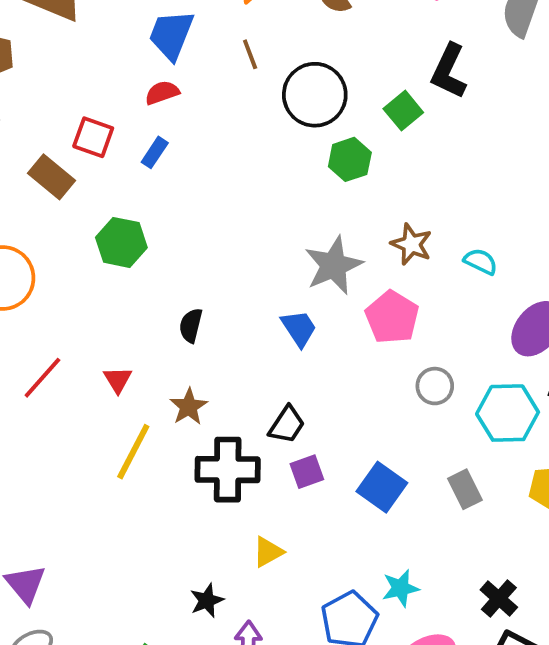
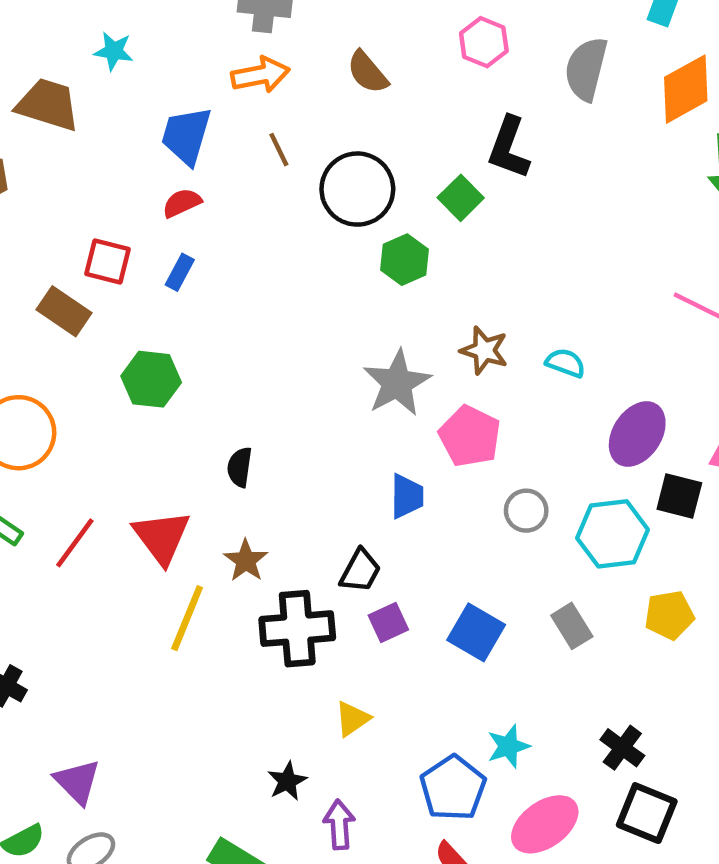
blue trapezoid: (299, 328) -> (407, 496), moved, turned 39
red triangle: (118, 380) -> (162, 537), size x1.8

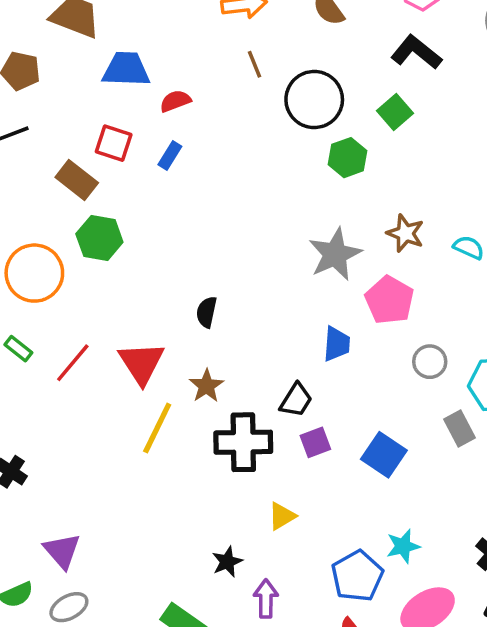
blue trapezoid: (186, 136) -> (126, 69), moved, turned 72
black L-shape: (509, 148) -> (416, 52), moved, turned 105
green hexagon: (151, 379) -> (99, 238), moved
gray rectangle: (572, 626) -> (460, 429), moved

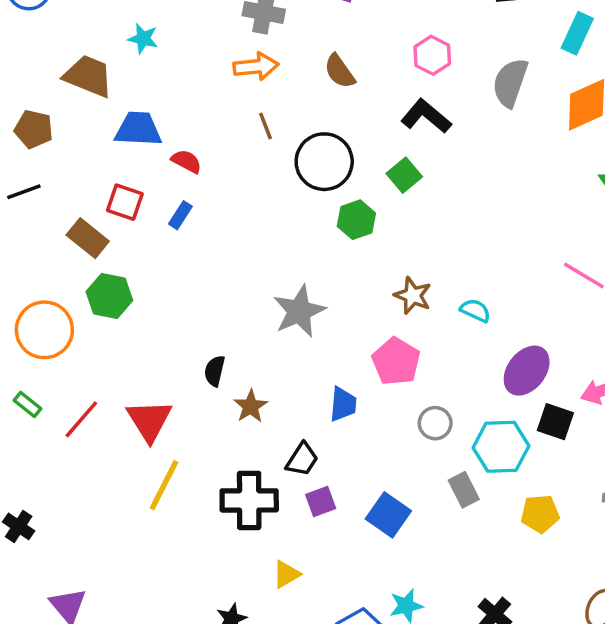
red semicircle: (175, 101) -> (186, 161), turned 48
gray star: (335, 254) -> (299, 311), moved
brown star: (206, 386) -> (251, 406), moved

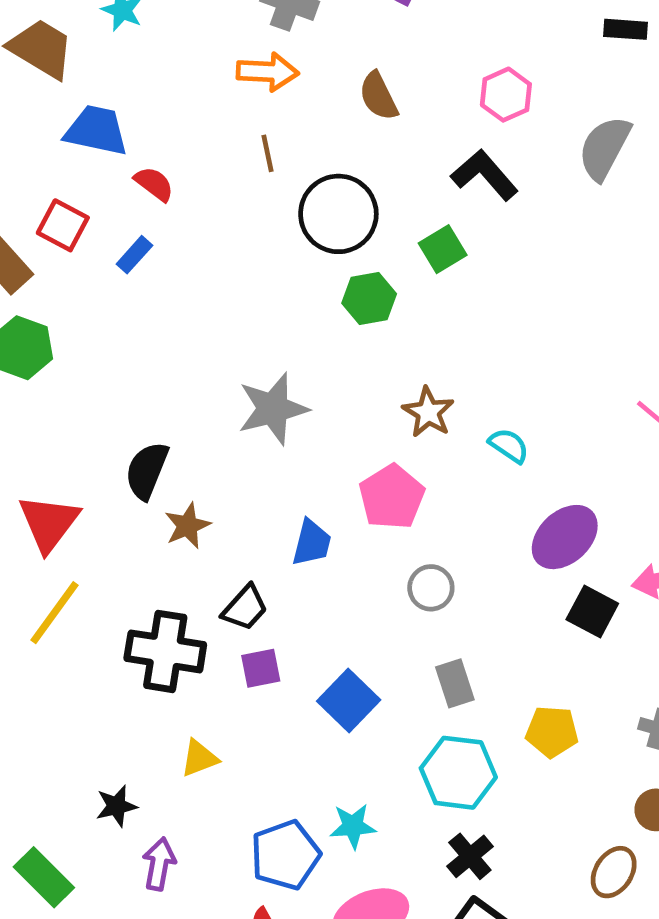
black semicircle: (215, 371) -> (147, 471), size x1.4
cyan hexagon: (501, 447) -> (458, 773), moved

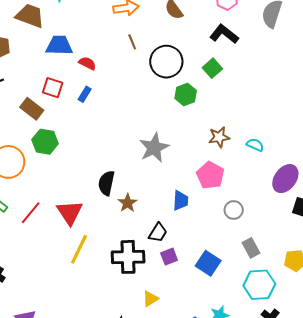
brown star: (428, 412) -> (219, 137), turned -30

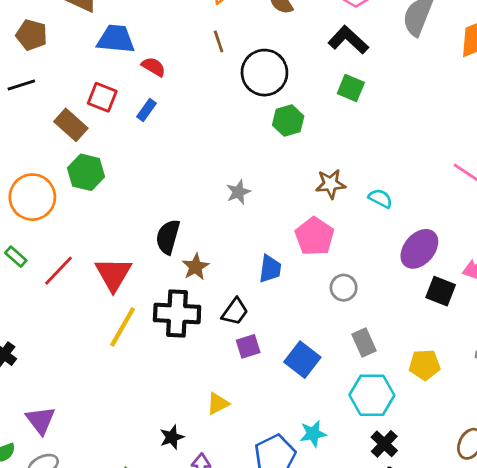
green square: (212, 68) -> (351, 88), moved, turned -30
gray star: (154, 148) -> (238, 192), size x0.6
black cross: (128, 257) -> (177, 314), moved

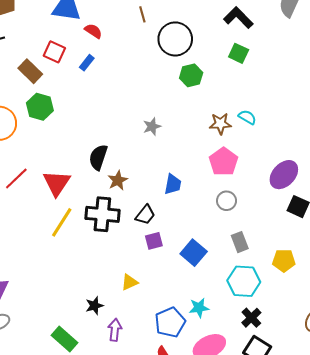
cyan semicircle: (380, 198) -> (247, 117), moved
pink pentagon: (314, 236) -> (223, 162), moved

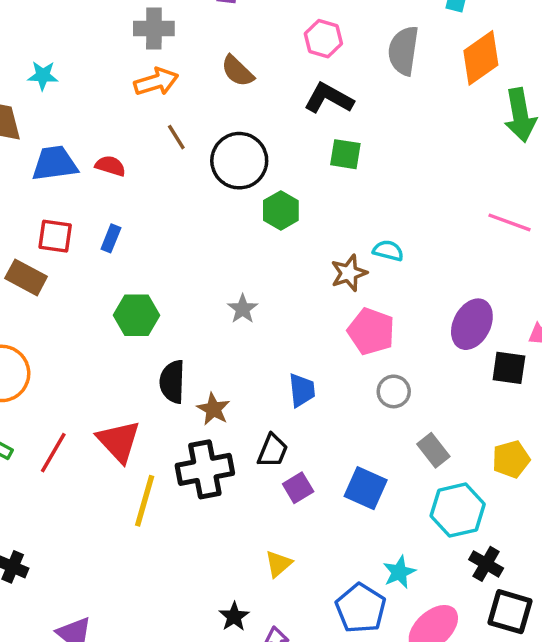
red semicircle: (93, 31) -> (110, 166), moved
green hexagon: (40, 107) -> (136, 315), moved

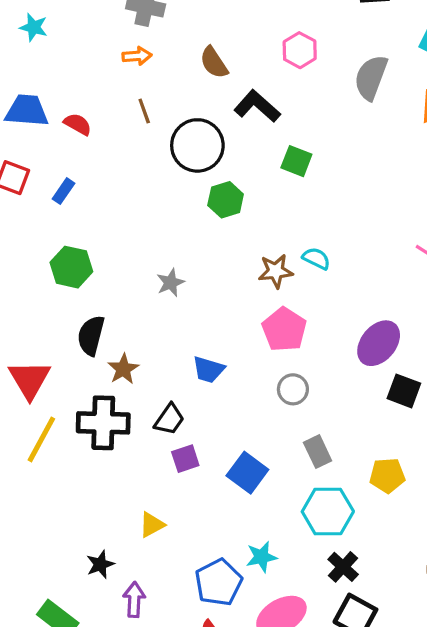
orange arrow: (156, 82) -> (137, 56), size x0.7
black L-shape: (329, 98) -> (257, 106), moved
blue trapezoid: (302, 390) -> (209, 370), turned 100

